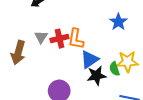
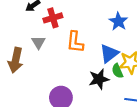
red cross: (59, 39) -> (53, 18), moved
blue triangle: (90, 60) -> (109, 54), moved

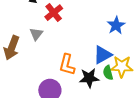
red cross: (53, 18) -> (54, 13), turned -30
orange L-shape: (75, 42) -> (67, 65), moved

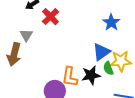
gray triangle: (36, 34) -> (26, 35), moved
orange L-shape: (67, 65) -> (70, 77), moved

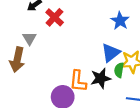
green semicircle: (108, 68) -> (119, 70), turned 32

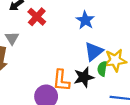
blue star: (120, 21) -> (85, 20), moved

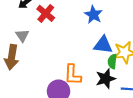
blue triangle: (94, 51) -> (103, 45), turned 48
black star: (84, 77) -> (106, 79), moved

